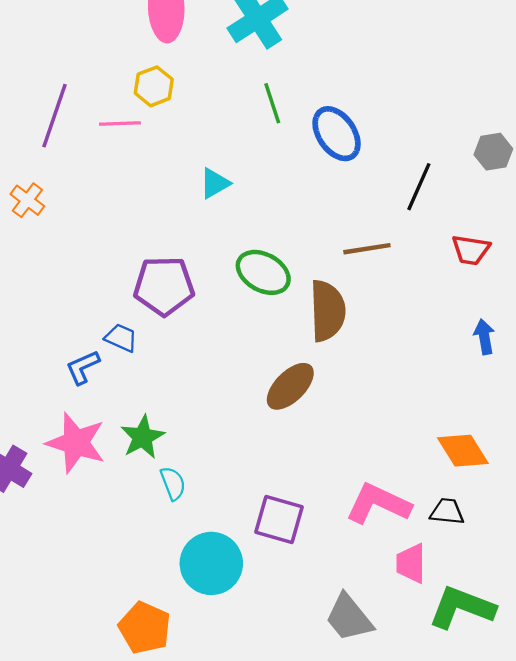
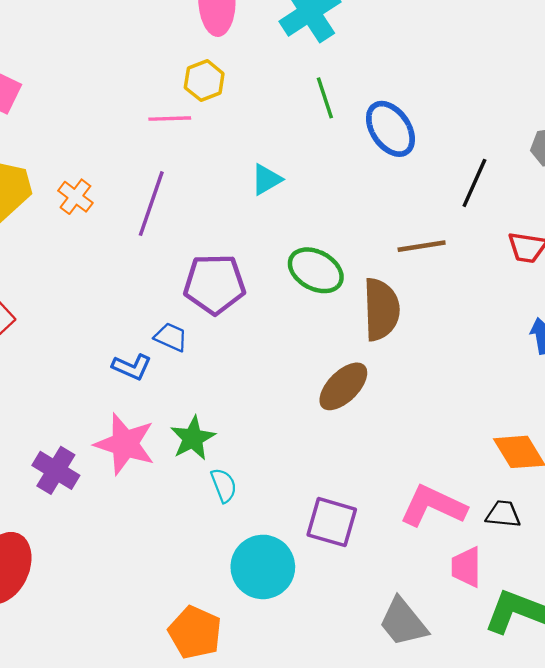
purple line: (55, 116) -> (151, 204), moved
blue L-shape: (83, 367) -> (132, 367), turned -132

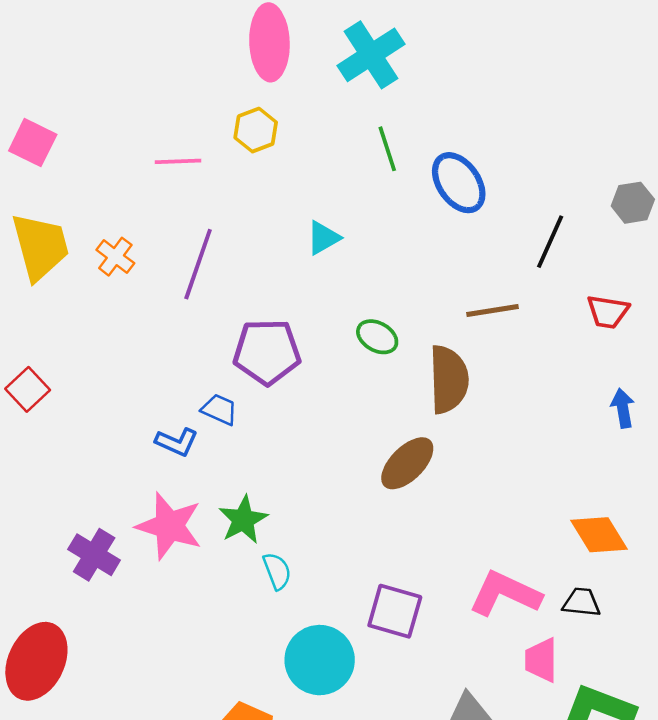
pink line: (170, 119) -> (178, 161), moved
green ellipse: (316, 270) -> (377, 337), size x0.7

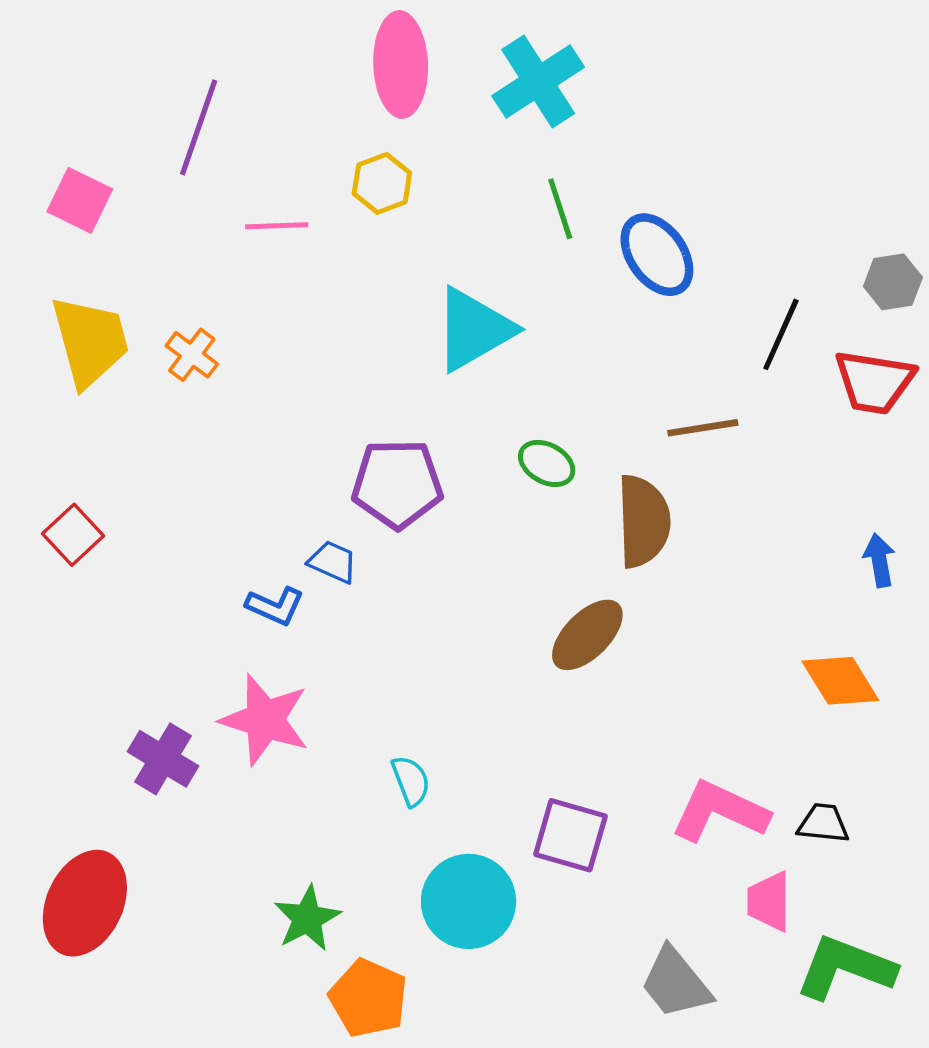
cyan triangle: (323, 238) -> (474, 329), size x1.8
purple line: (198, 264) -> (199, 127), moved
red trapezoid: (608, 312) -> (874, 382), moved, size x1.4
green star: (243, 520) -> (307, 918), moved
orange diamond: (599, 535) -> (840, 681), moved

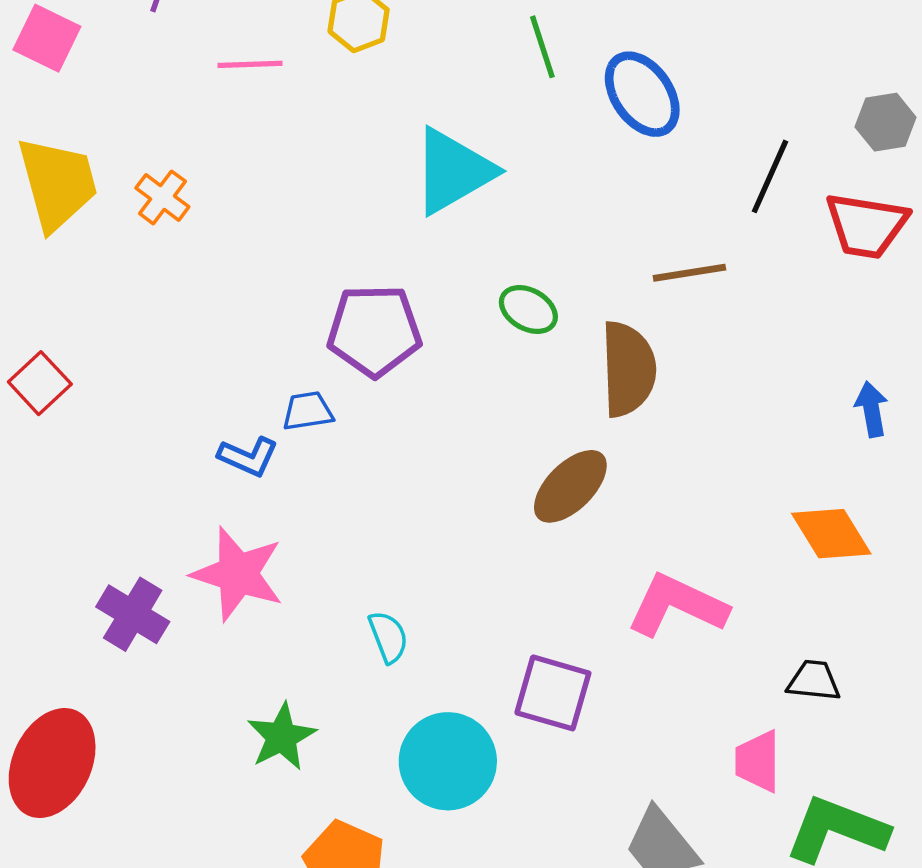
blue trapezoid: (333, 562) -> (308, 411), turned -33
pink L-shape: (720, 811) -> (677, 605), moved
green star: (307, 918) -> (281, 737), moved

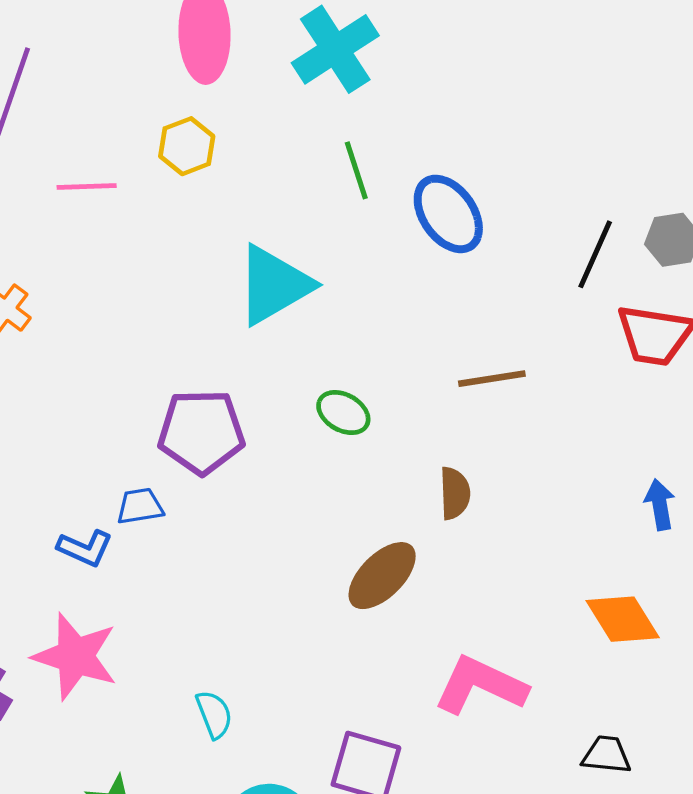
black line: (770, 176) -> (595, 254), moved
brown semicircle: (628, 369) -> (455, 493), moved, size x0.6

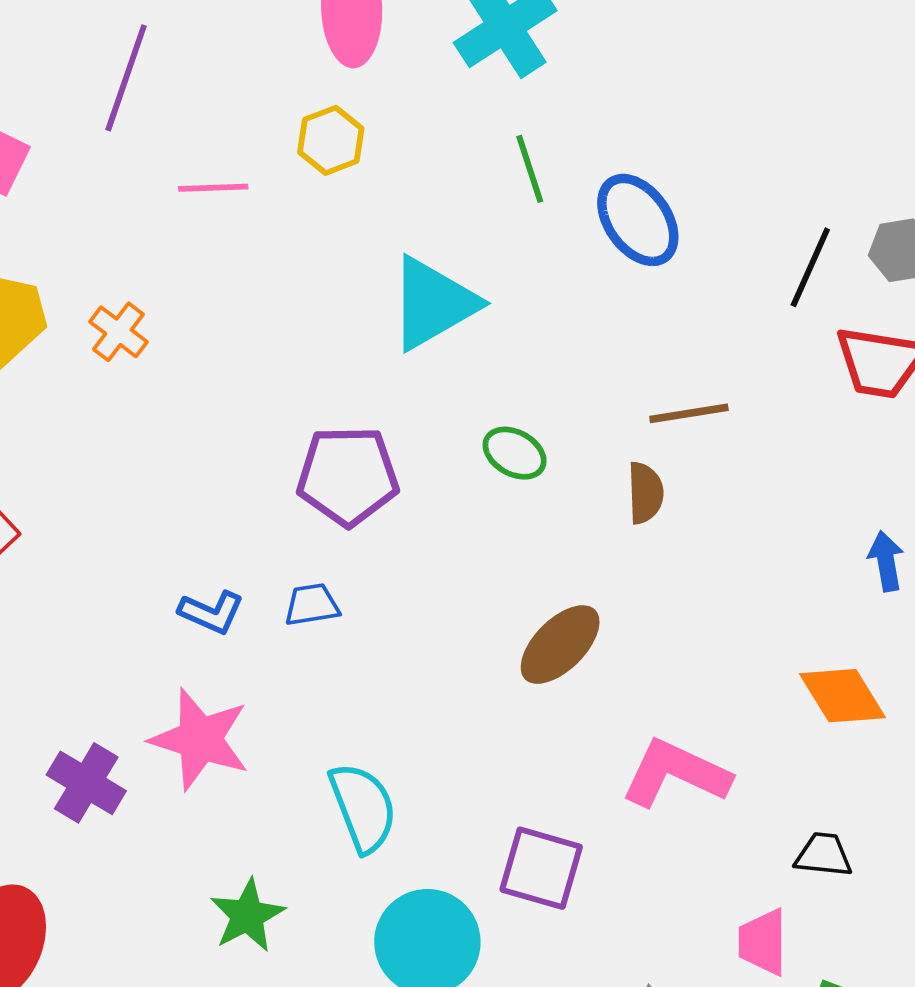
brown semicircle: (455, 493) -> (645, 493), moved
blue trapezoid: (140, 506) -> (312, 605), moved
cyan semicircle: (214, 714) -> (363, 808), size x1.6

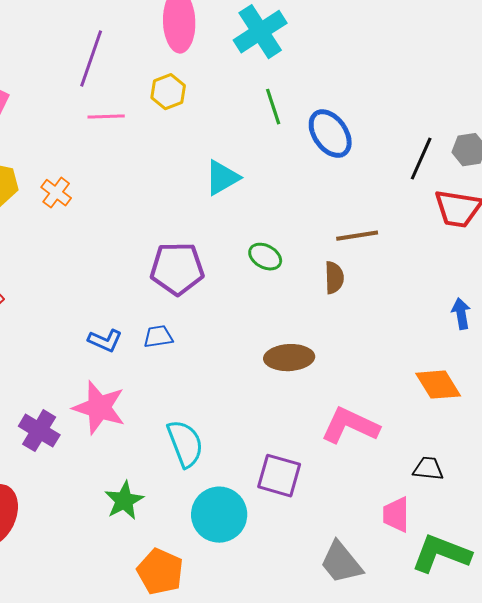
purple line: (126, 78) -> (91, 59), moved
cyan triangle: (433, 303) -> (222, 178), size x0.7
brown ellipse: (560, 645) -> (289, 358), turned 42

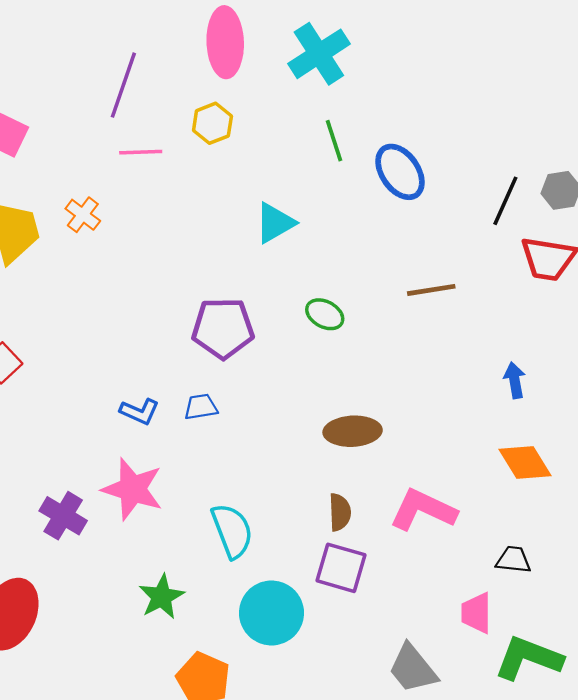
orange cross: (56, 193) -> (83, 215), moved
brown semicircle: (334, 278) -> (340, 512), moved
blue arrow: (461, 314) -> (515, 380), moved

